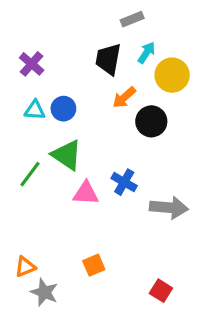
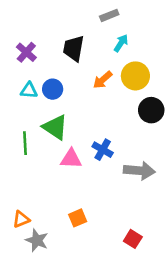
black trapezoid: (108, 59) -> (74, 48), moved
yellow circle: (172, 75) -> (135, 76), moved
black circle: (151, 121) -> (151, 110), moved
green line: (30, 174) -> (25, 143), turned -40

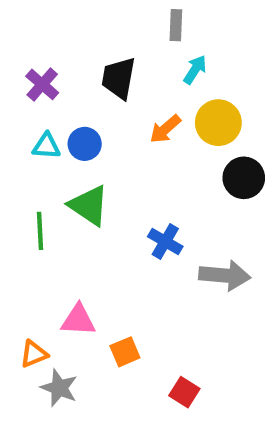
gray rectangle: (109, 15) -> (176, 25), turned -66
pink triangle: (71, 159) -> (78, 320), moved
red square: (133, 239) -> (184, 392), moved

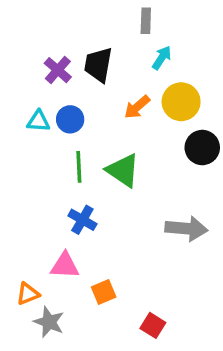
purple cross: (42, 84) -> (58, 70), moved
green triangle: (89, 205) -> (123, 170), moved
green line: (40, 231) -> (79, 167), moved
blue cross: (165, 241) -> (82, 220), moved

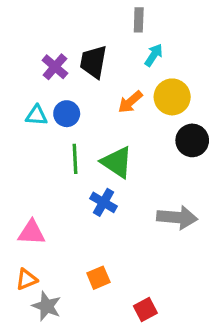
blue cross: (82, 220) -> (103, 202), moved
pink triangle: (65, 266) -> (32, 232), moved
red square: (153, 325) -> (145, 309), turned 30

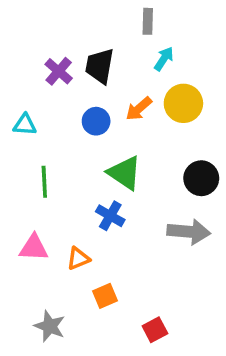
blue circle: (67, 114) -> (96, 121), moved
cyan triangle: (37, 115) -> (25, 125), moved
black circle: (192, 140) -> (201, 178), moved
green line: (75, 159) -> (44, 182), moved
orange triangle: (26, 279) -> (78, 258), moved

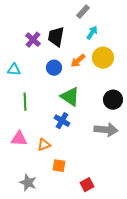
gray rectangle: (148, 21) -> (83, 12), turned 40
orange square: (105, 296) -> (59, 166), turned 32

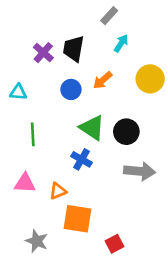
yellow circle: (103, 58) -> (150, 79), moved
black circle: (113, 100) -> (126, 132), moved
orange square: (59, 166) -> (78, 219), size x1.6

